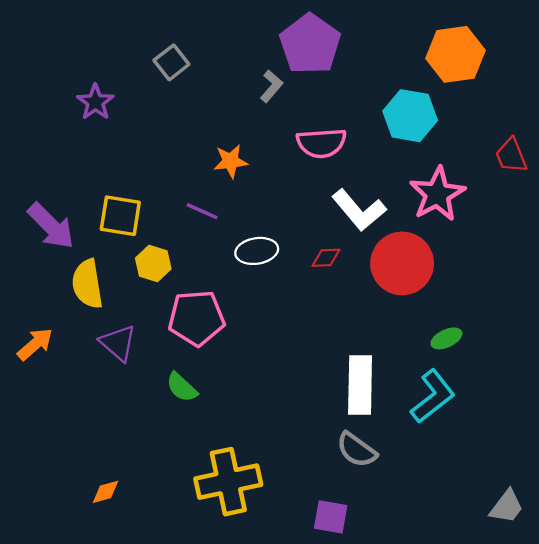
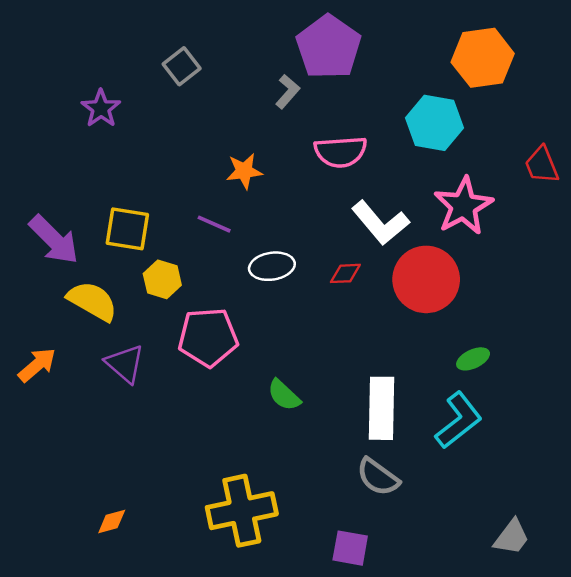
yellow semicircle: (87, 284) -> (92, 301), turned 129
green semicircle: (182, 387) -> (284, 395), moved
gray trapezoid: (507, 507) -> (512, 537), moved

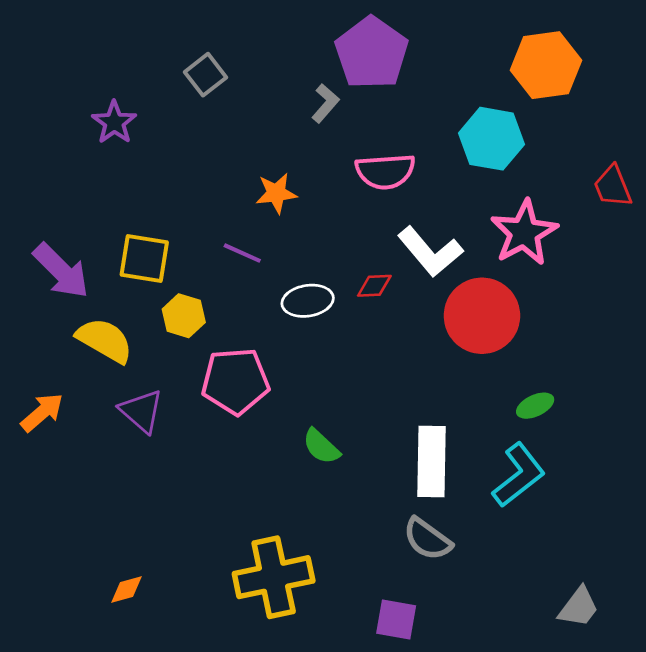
red diamond: (345, 273) -> (374, 286), moved

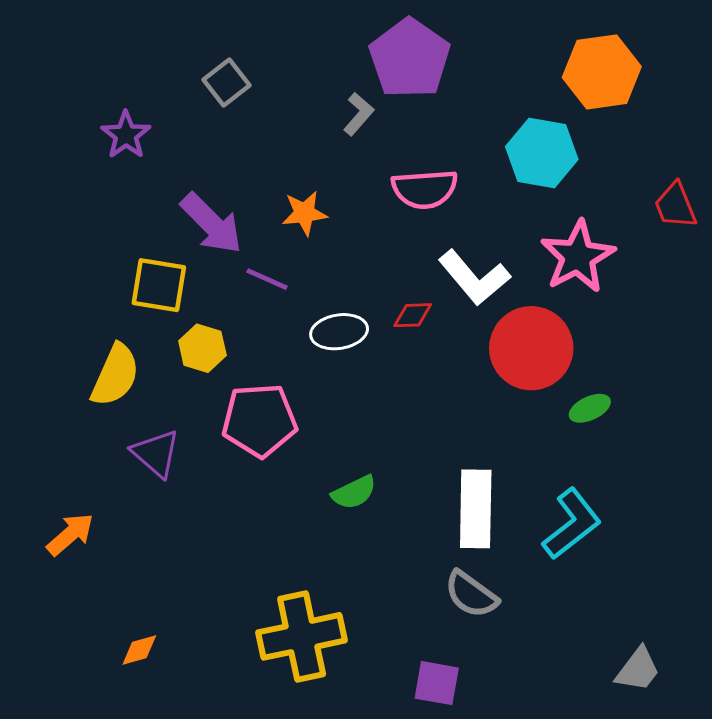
purple arrow: (61, 271) -> (211, 224), moved
yellow semicircle: (105, 340) -> (115, 375), turned 84
green ellipse: (535, 406) -> (590, 408), moved
orange arrow: (42, 412) -> (70, 534), moved
green semicircle: (321, 446) -> (354, 492), turned -69

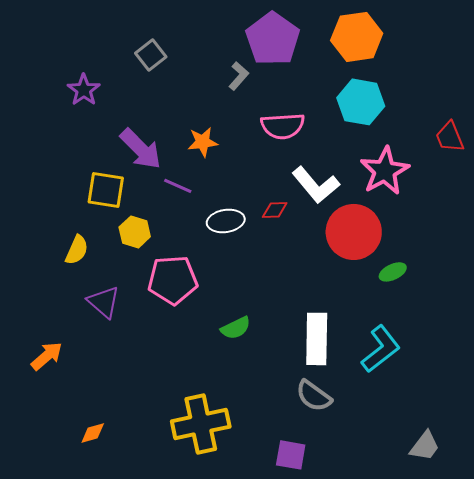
orange hexagon: (602, 72) -> (357, 37), moved
yellow semicircle: (115, 375) -> (77, 250), size x0.7

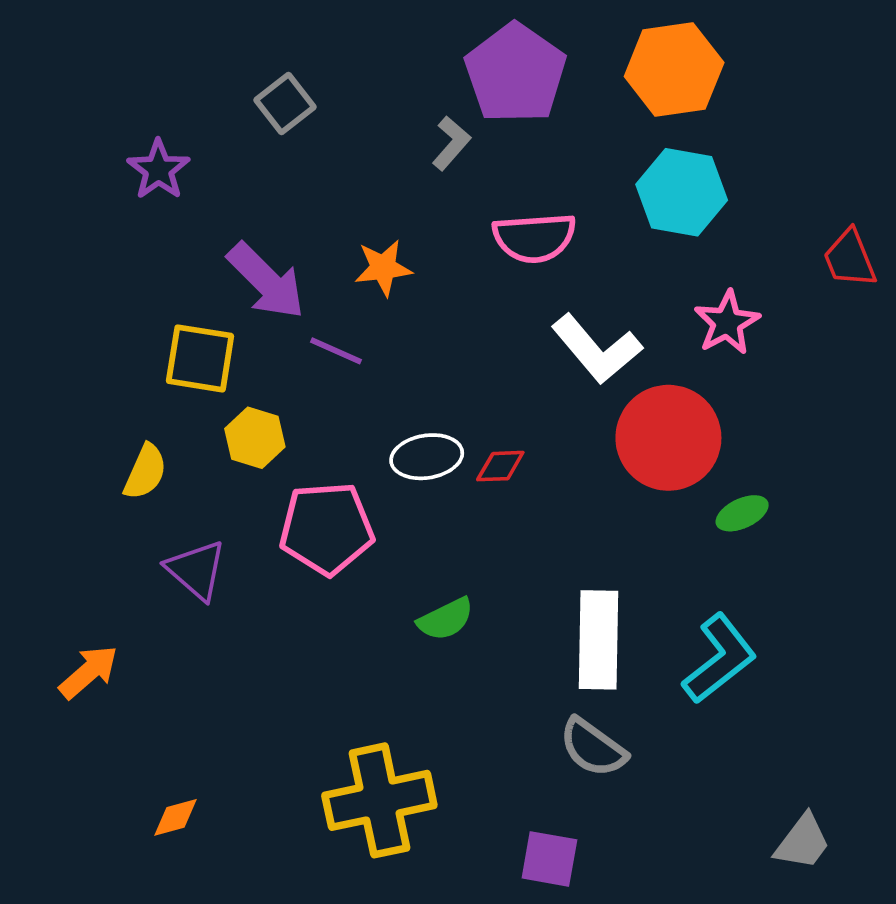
pink star: (385, 171) -> (727, 323), size x0.7
red diamond: (275, 210) -> (500, 466), moved
white ellipse: (226, 221) -> (427, 457), moved

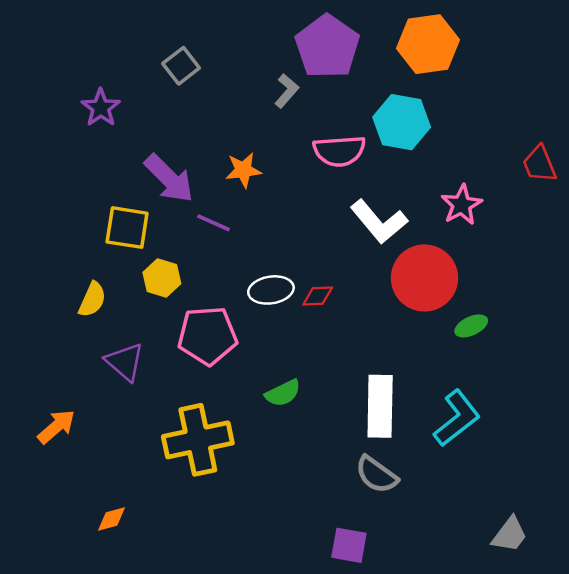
cyan hexagon: (682, 192) -> (402, 122), moved
yellow cross: (379, 800) -> (198, 440), moved

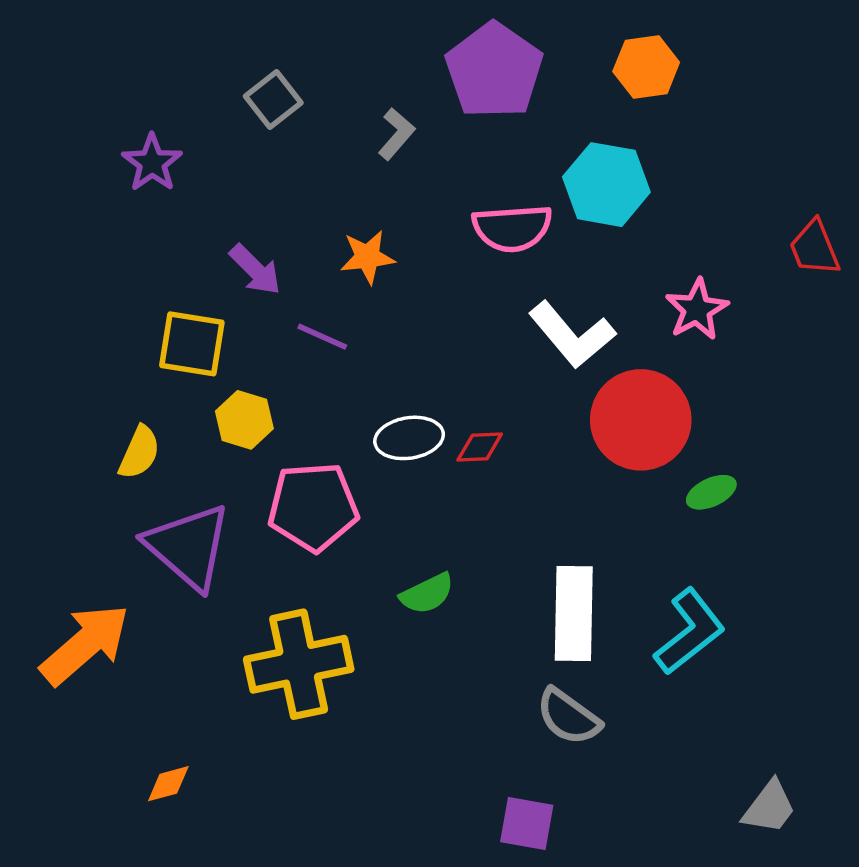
orange hexagon: (428, 44) -> (646, 67), size x0.7
gray L-shape: (287, 91) -> (396, 134), moved
purple arrow: (169, 178) -> (255, 270), size x0.7
purple triangle: (125, 362) -> (188, 547), size x1.5
orange arrow: (56, 427) -> (85, 644), size x1.6

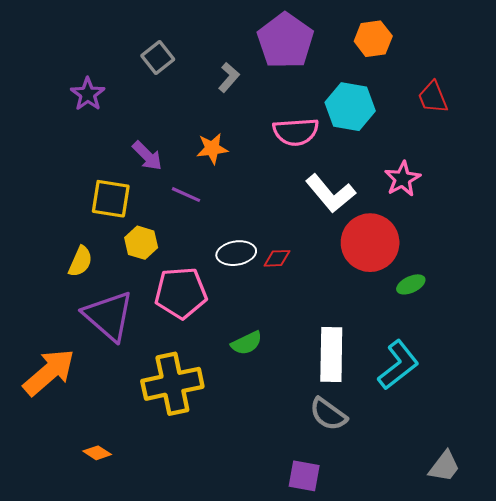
red trapezoid: (815, 248) -> (433, 97), moved
orange diamond: (168, 784) -> (97, 453), turned 48

